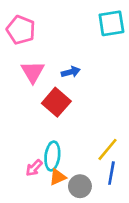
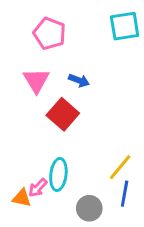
pink pentagon: (21, 30) -> (50, 33), moved
blue arrow: (71, 72) -> (79, 80), turned 36
orange triangle: (58, 177) -> (22, 198), moved, turned 36

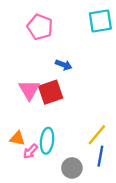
pink triangle: (36, 80) -> (29, 90), moved
red square: (63, 114) -> (51, 92), turned 30
orange triangle: (22, 198) -> (17, 138), moved

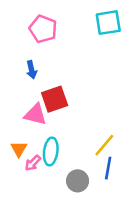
blue arrow: (64, 65) -> (32, 70), moved, turned 56
pink triangle: (29, 90) -> (35, 114), moved, turned -45
orange triangle: (17, 138) -> (19, 149), turned 49

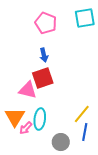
pink pentagon: (43, 29) -> (46, 23), moved
blue arrow: (32, 70) -> (44, 55), moved
orange triangle: (19, 149) -> (15, 117), size x1.5

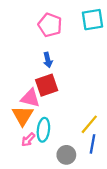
orange triangle: (15, 117) -> (23, 116), moved

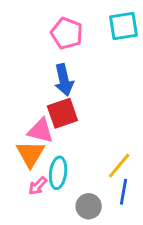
blue arrow: (48, 60) -> (64, 80), size x1.5

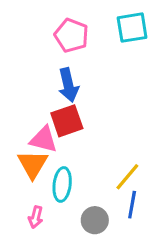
pink arrow: (38, 186) -> (36, 217), moved, turned -30

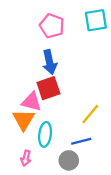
yellow line: (127, 177) -> (90, 114), moved
blue line: (132, 205) -> (81, 141), moved, turned 66

